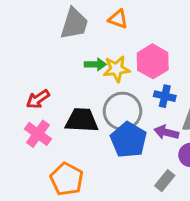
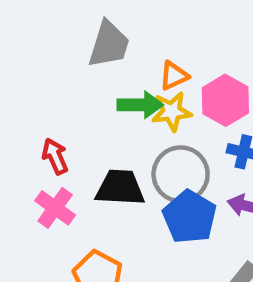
orange triangle: (118, 19) -> (174, 76), moved, turned -45
green arrow: (95, 64) -> (140, 105), size x1.4
red arrow: (38, 99) -> (55, 156), turned 100

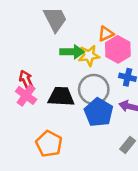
gray trapezoid: (109, 44) -> (55, 19), turned -44
orange triangle: (174, 76) -> (106, 34), moved
pink cross: (55, 208) -> (26, 95), moved

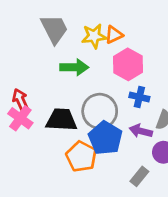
orange triangle: (106, 34) -> (114, 35), moved
yellow star: (89, 55) -> (94, 36), moved
orange pentagon: (49, 144) -> (81, 157), moved

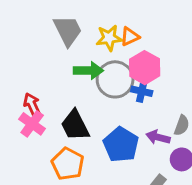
blue cross: (139, 97) -> (142, 91), moved
gray circle: (100, 111) -> (115, 79), moved
black trapezoid: (61, 120) -> (75, 125), turned -120
orange pentagon: (81, 157) -> (68, 164), moved

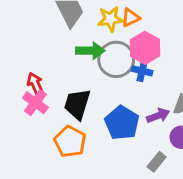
black trapezoid: (75, 125) -> (77, 104), turned 44
purple arrow: (158, 137) -> (158, 116), turned 145

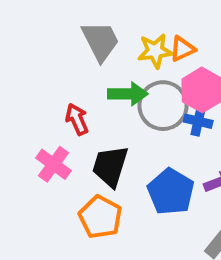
red arrow: (35, 84) -> (77, 119), moved

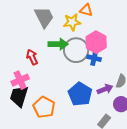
orange triangle: (183, 49) -> (86, 10), moved, turned 40
pink cross: (53, 164) -> (20, 80), turned 30
black trapezoid: (110, 166) -> (19, 96), moved

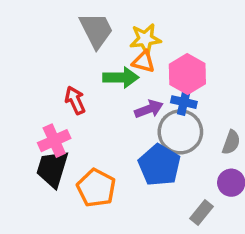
orange triangle: (86, 10) -> (144, 62), moved
gray circle: (76, 50) -> (180, 132), moved
purple arrow: (105, 89) -> (149, 109), moved

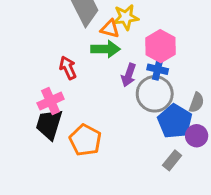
orange triangle: (144, 62) -> (110, 29), moved
purple arrow: (149, 109) -> (129, 75), turned 130
blue pentagon: (159, 165) -> (175, 121), moved

